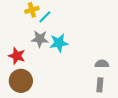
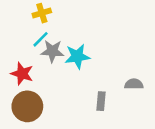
cyan line: (45, 17) -> (41, 39), moved
gray rectangle: (100, 85) -> (101, 101), moved

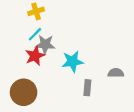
cyan star: (77, 56) -> (73, 62), moved
red star: (22, 74) -> (35, 56), moved, turned 30

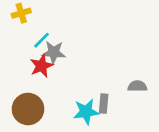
yellow cross: (36, 11) -> (21, 13), moved
cyan star: (73, 62) -> (86, 112), moved

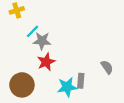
red star: (42, 66) -> (46, 62), moved
gray semicircle: (137, 86) -> (107, 67), turned 56

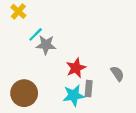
yellow cross: (17, 10) -> (18, 11), turned -32
red star: (46, 62) -> (76, 68), moved

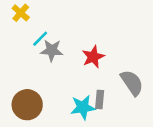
red star: (76, 68) -> (93, 57), moved
gray semicircle: (117, 74) -> (132, 83), size x1.5

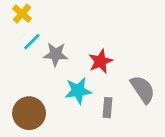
cyan line: (40, 39) -> (32, 42), moved
cyan star: (83, 107) -> (78, 91), moved

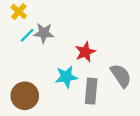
gray star: (56, 54) -> (44, 33), moved
gray rectangle: (108, 108) -> (91, 91), size x1.5

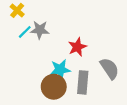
brown circle: (25, 96) -> (54, 87), moved

